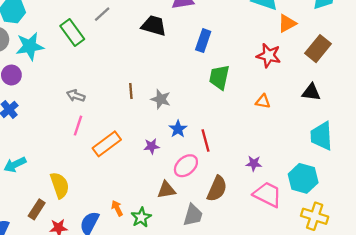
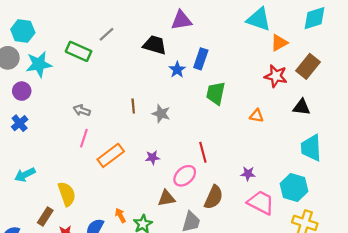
green rectangle: (72, 33) -> (79, 51), turned -30
red star: (269, 55) -> (276, 76), moved
blue star: (178, 129) -> (177, 70), moved

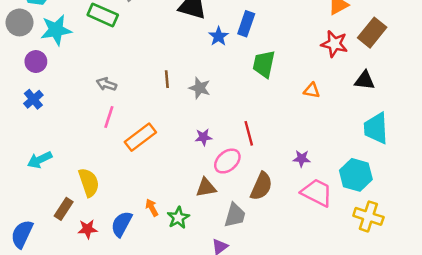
purple star: (153, 158) -> (203, 137), moved

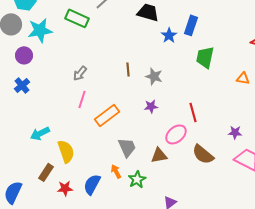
gray arrow: (106, 84) -> (80, 73), turned -70
purple star: (203, 137) -> (151, 106), moved
cyan arrow: (40, 160) -> (40, 133), moved
brown semicircle: (261, 186) -> (203, 154), turned 105
gray trapezoid: (235, 215) -> (127, 147), moved, turned -40

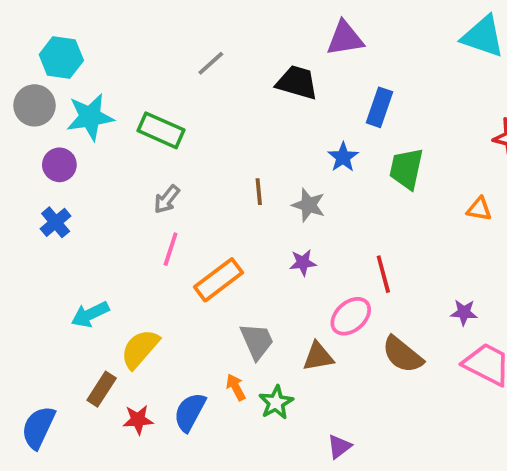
green rectangle: (77, 18) -> (161, 130), moved
blue star: (169, 35) -> (343, 157), moved
yellow semicircle: (66, 151) -> (140, 349), turned -120

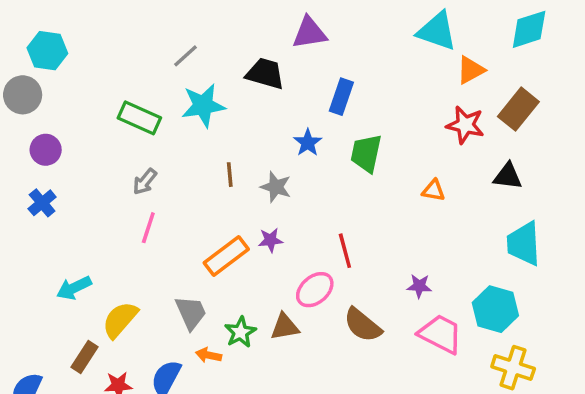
cyan star: (90, 117) -> (203, 105), moved
orange rectangle: (219, 280) -> (226, 256), moved
gray trapezoid: (257, 341) -> (191, 313), moved
orange arrow: (236, 387) -> (209, 355), turned -50
green star: (276, 403) -> (240, 332), moved

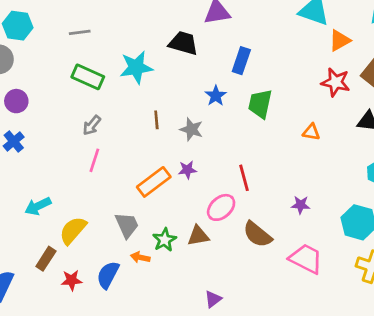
gray line: (186, 56) -> (80, 32), moved, turned 35
pink trapezoid: (441, 334) -> (306, 259), moved

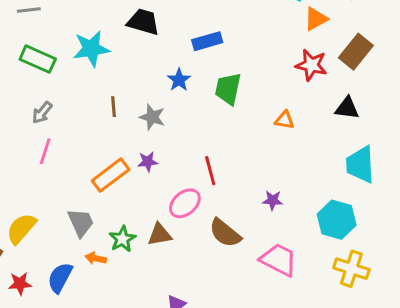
blue rectangle: (241, 61) -> (207, 41), turned 55

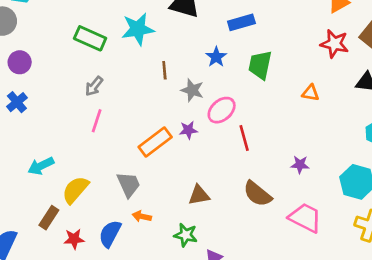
brown line: (114, 107) -> (164, 70), moved
pink ellipse: (185, 203) -> (222, 110), moved
green star: (122, 239) -> (186, 235), moved, turned -30

